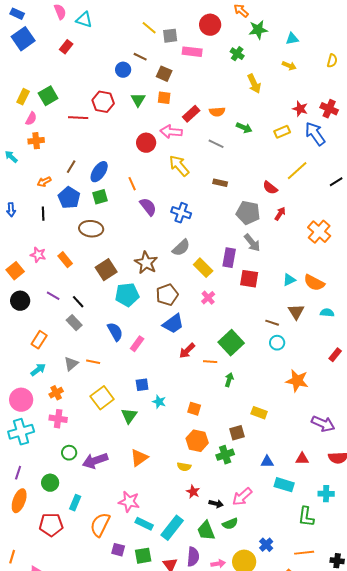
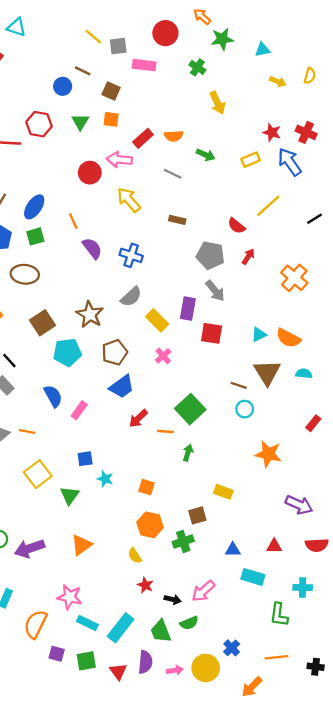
yellow arrow: (289, 66) -> (278, 82), moved
brown triangle: (296, 312) -> (267, 372), size x1.4
yellow semicircle: (184, 467) -> (135, 556), turned 48

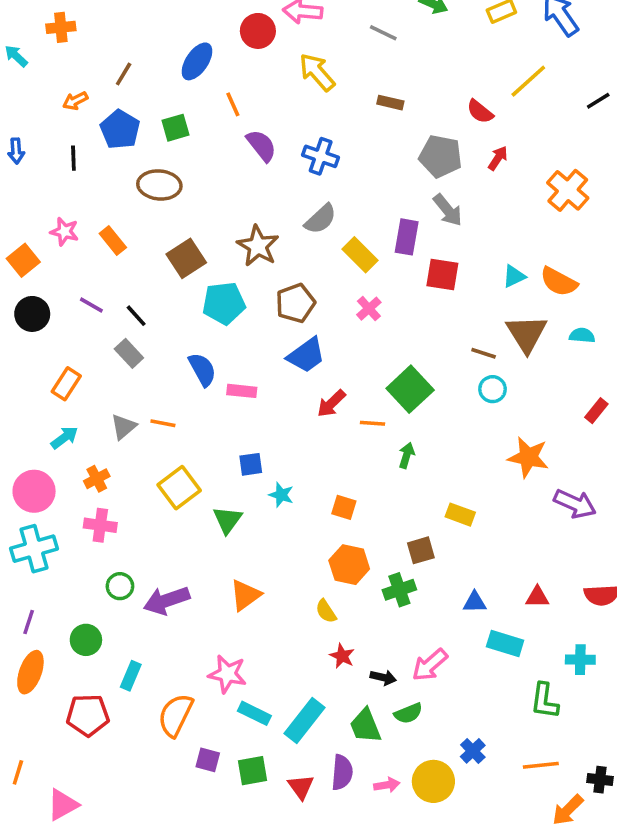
blue ellipse: (34, 207) -> (197, 61), moved
pink rectangle: (79, 410) -> (242, 391), turned 60
purple arrow: (299, 505) -> (575, 504), moved
orange arrow: (252, 687) -> (568, 810), moved

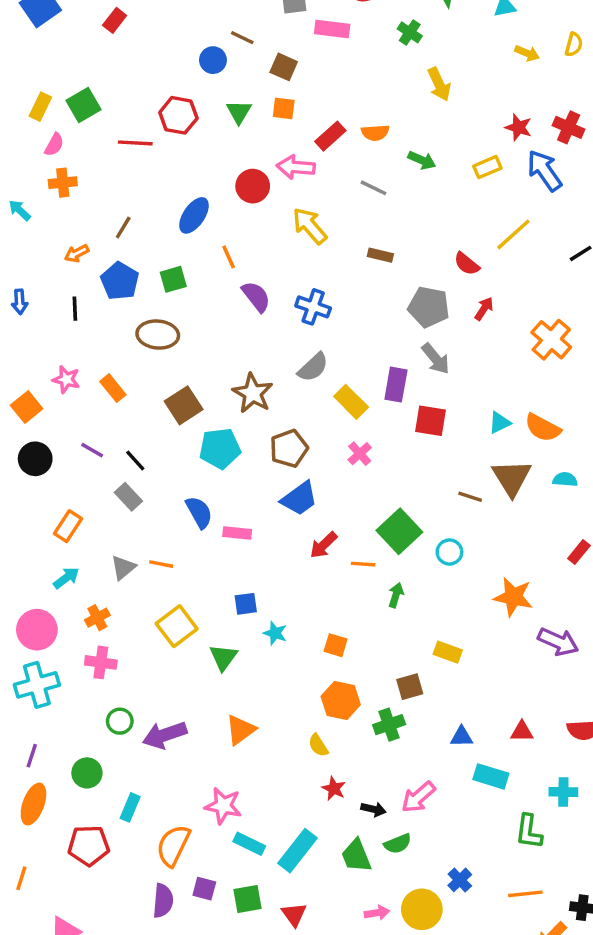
cyan circle: (493, 389) -> (449, 552), moved
orange line: (18, 772) -> (21, 878), moved
purple semicircle: (342, 772) -> (163, 901), moved

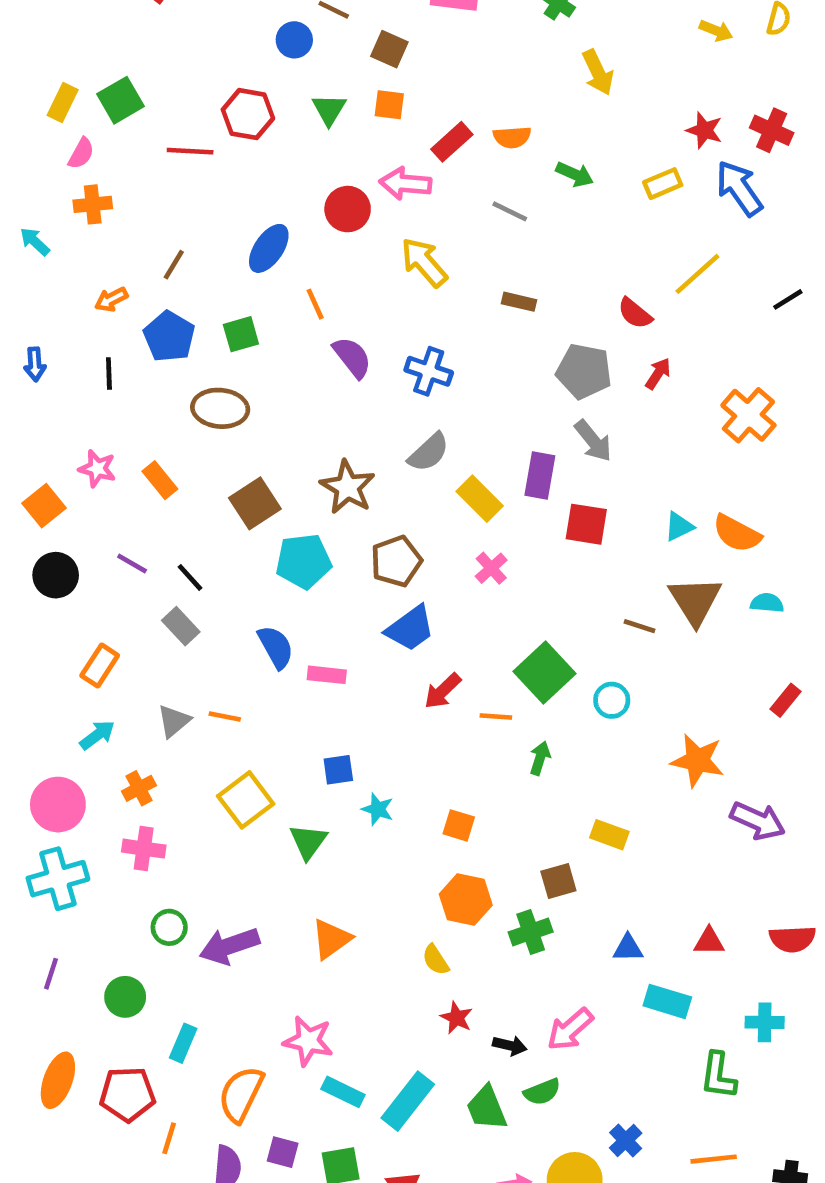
orange ellipse: (33, 804) -> (58, 1080), moved
orange line: (21, 878) -> (169, 1138), moved

